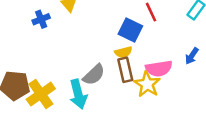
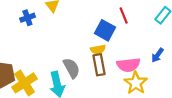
gray semicircle: (94, 75) -> (71, 68), turned -78
yellow star: (147, 84) -> (136, 83), moved

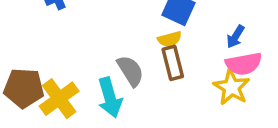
blue arrow: (158, 55) -> (236, 37), moved
pink semicircle: (128, 65) -> (244, 64), moved

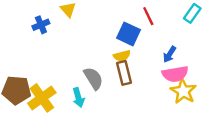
yellow star: (232, 87) -> (183, 91), moved
cyan arrow: (110, 98) -> (78, 97), size x0.7

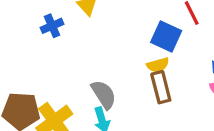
gray semicircle: (93, 78) -> (104, 95), moved

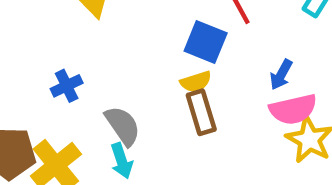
blue cross: (52, 26) -> (67, 86), moved

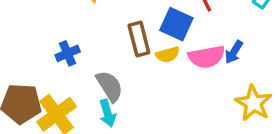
pink semicircle: (293, 109) -> (207, 57), moved
brown rectangle: (201, 112) -> (139, 39), moved

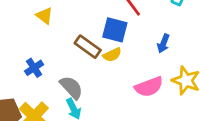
brown rectangle: (139, 39) -> (88, 47), turned -30
pink semicircle: (207, 57) -> (149, 87), moved

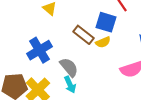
blue cross: (34, 68) -> (39, 50), size x1.6

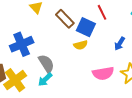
brown rectangle: (84, 35) -> (65, 19), moved
cyan arrow: (70, 85) -> (45, 80), turned 63

